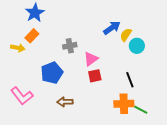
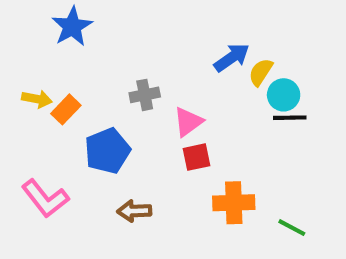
orange rectangle: (32, 36) -> (66, 109), moved
black line: (130, 80) -> (290, 118), moved, turned -70
orange cross: (124, 104) -> (234, 203), moved

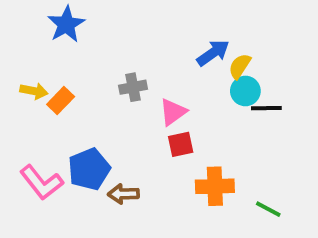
cyan circle: (284, 95) -> (245, 91), moved
blue pentagon: (107, 151) -> (89, 169), moved

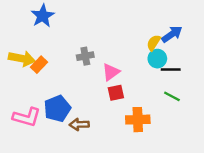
blue arrow: (213, 53) -> (172, 34), moved
yellow arrow: (34, 91) -> (22, 59), size x1.5
pink L-shape: (41, 182) -> (27, 117), turned -36
green line: (268, 209) -> (172, 96), moved

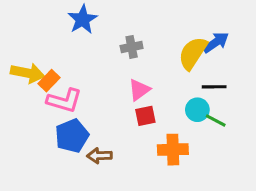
blue star: (43, 16) -> (83, 19), moved
yellow semicircle: (154, 43) -> (193, 53), size x1.6
gray cross: (85, 56) -> (132, 47), moved
cyan circle: (157, 59) -> (197, 110), moved
pink L-shape: (27, 117) -> (64, 101), moved

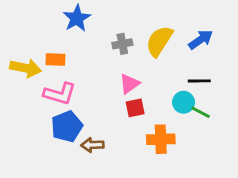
yellow semicircle: (193, 53) -> (159, 41), moved
orange rectangle: (49, 81) -> (55, 60), moved, turned 48

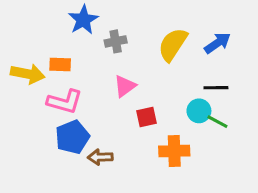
gray cross: (122, 44) -> (116, 41), moved
pink triangle: (129, 84) -> (125, 86), moved

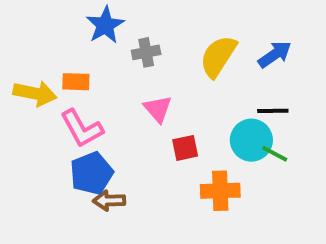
pink triangle: (125, 86) -> (158, 109), turned -35
pink L-shape: (65, 102) -> (82, 128), turned 45
cyan circle: (199, 111) -> (251, 140), size x1.4
brown arrow: (100, 157) -> (109, 201), moved

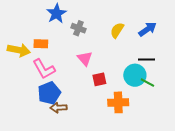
gray cross: (146, 52) -> (78, 28), turned 32
yellow semicircle: (218, 56) -> (117, 30), size x0.7

